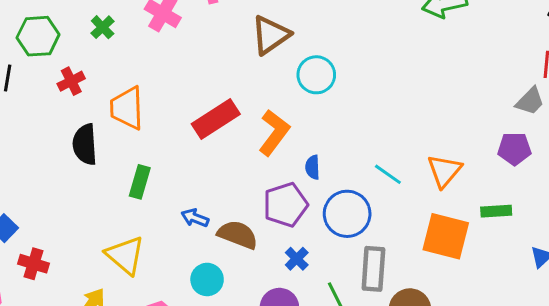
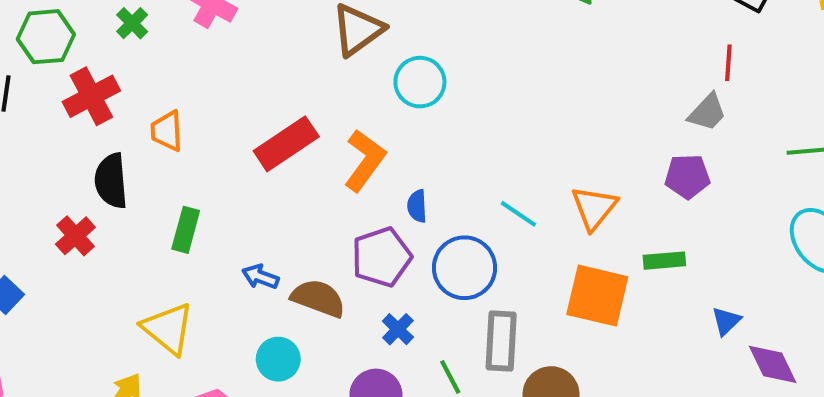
red cross: (71, 81) -> (91, 96), size x1.5
orange trapezoid: (127, 108) -> (167, 131), size x0.7
red cross: (33, 264) -> (75, 236), moved, turned 32

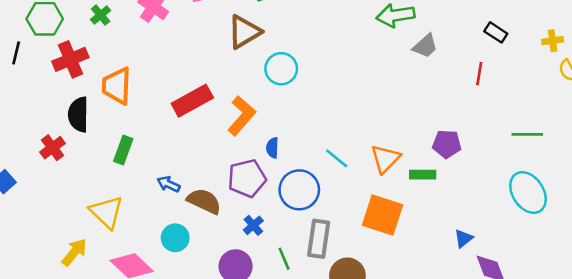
gray trapezoid: (707, 112) -> (425, 46), moved
orange trapezoid: (167, 131) -> (117, 86), size x1.4
green rectangle: (664, 261) -> (423, 175), moved

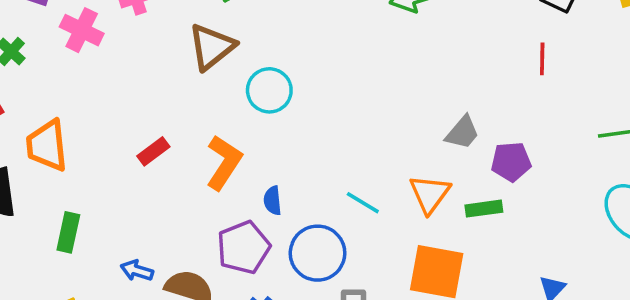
gray trapezoid: (425, 46) -> (462, 133), moved
red rectangle: (192, 101) -> (153, 151), size x0.6

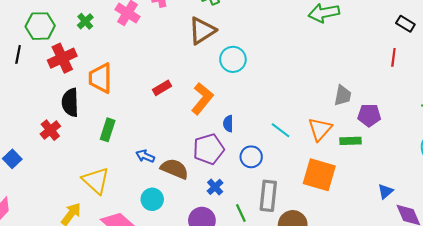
gray trapezoid: (462, 133) -> (343, 95), turned -35
blue circle: (318, 253) -> (251, 157), size x0.7

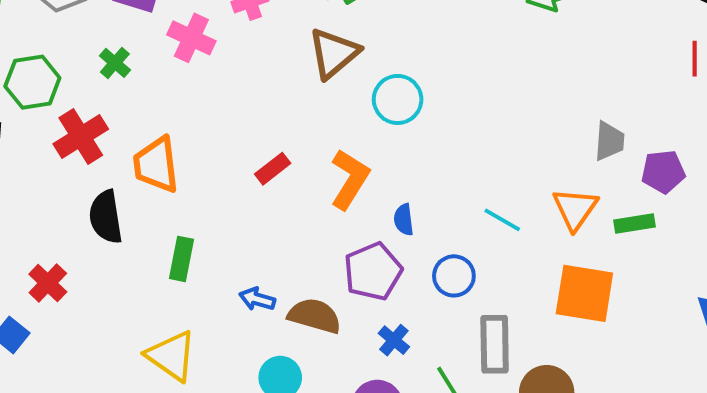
red cross: (50, 130) -> (48, 283), moved

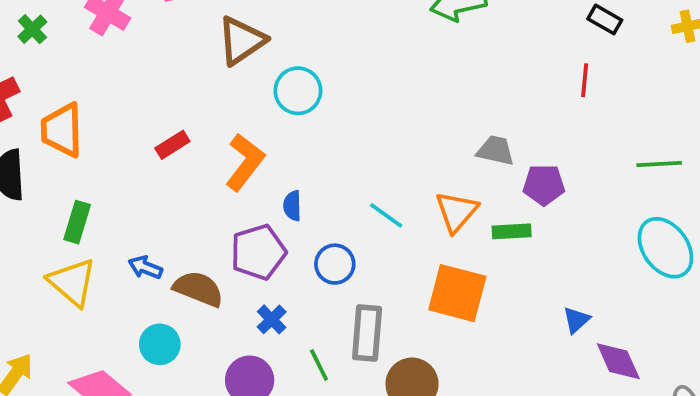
gray trapezoid: (609, 141) -> (496, 151), turned -87
yellow triangle: (171, 356) -> (72, 282), moved

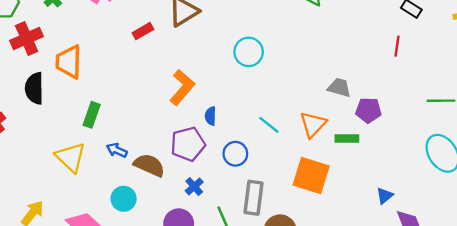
cyan circle: (298, 91) -> (249, 52), moved
red rectangle: (172, 145) -> (143, 31), moved
green rectangle: (77, 222) -> (92, 115), moved

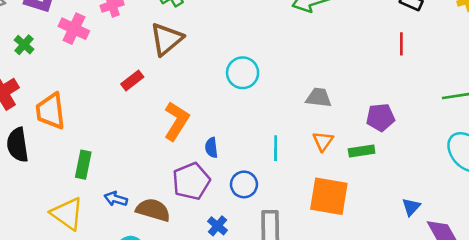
red rectangle: (143, 31) -> (132, 81), moved
gray trapezoid: (339, 87) -> (319, 98), moved
cyan line: (269, 125) -> (276, 148), turned 60
orange triangle: (313, 125) -> (323, 141), size x0.7
blue cross: (194, 186) -> (218, 226), moved

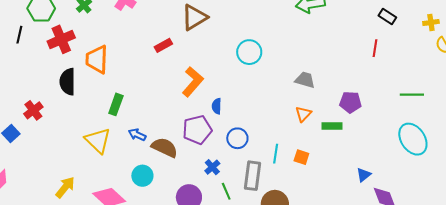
cyan line: (276, 148) -> (276, 154), moved
orange square: (329, 196) -> (301, 157), size x0.5

